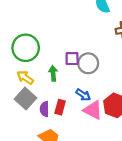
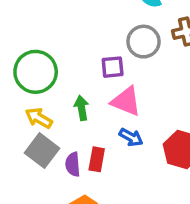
purple square: (72, 59) -> (113, 67), moved
gray circle: (88, 63) -> (143, 42), moved
pink triangle: (93, 110) -> (126, 101), moved

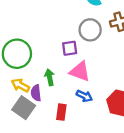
purple semicircle: (73, 164) -> (36, 93), moved

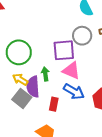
purple square: (70, 48) -> (64, 50), size x1.6
purple semicircle: (36, 93) -> (33, 87), size x1.5
blue arrow: (84, 96) -> (74, 92), size x1.5

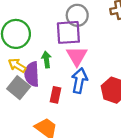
gray circle: (82, 36) -> (77, 15), moved
pink triangle: (71, 70) -> (77, 56), turned 36
blue arrow: (74, 92) -> (79, 81), turned -110

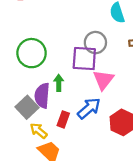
pink triangle: (77, 56) -> (103, 80), moved
yellow arrow: (17, 65) -> (39, 131), moved
blue arrow: (79, 81) -> (89, 108), turned 30

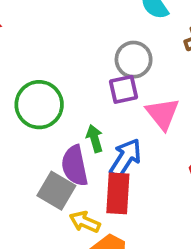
purple square: (84, 59) -> (123, 89), size x0.7
blue arrow: (89, 108) -> (125, 158), moved
red rectangle: (63, 119) -> (118, 193), size x1.5

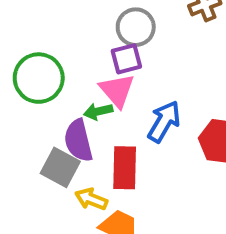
pink triangle: (163, 114) -> (117, 90), moved
green arrow: (95, 139) -> (98, 111), turned -84
blue arrow: (125, 158) -> (164, 122), moved

